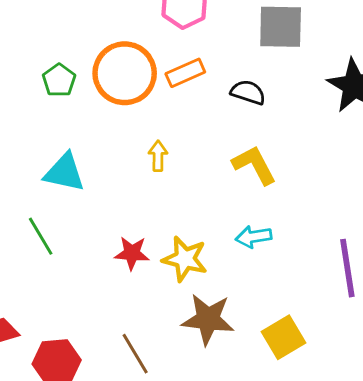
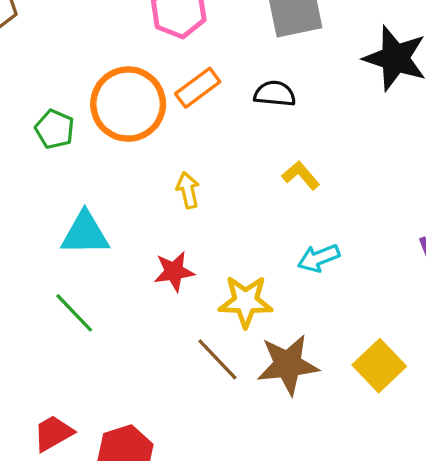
yellow L-shape: (254, 165) -> (301, 175), size x0.7
red star: (132, 253) -> (174, 271), moved
brown line: (135, 354) -> (217, 359), moved

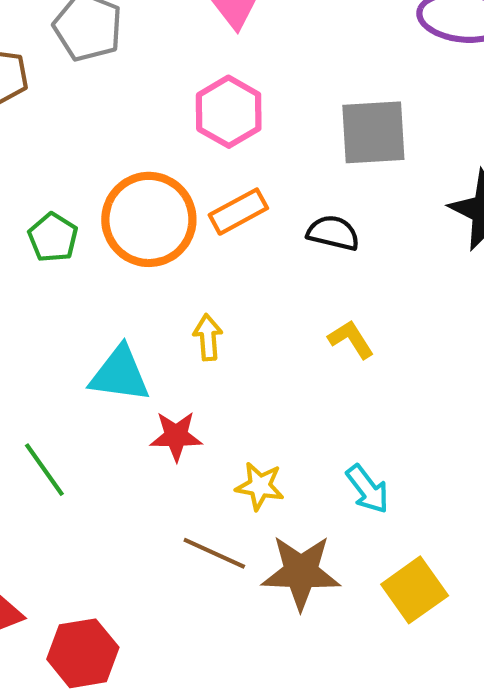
cyan triangle: (85, 234) -> (120, 374), moved
cyan arrow: (319, 258) -> (368, 489), moved, turned -114
yellow star: (246, 301) -> (260, 486), size x0.7
brown line: (217, 359) -> (214, 553), turned -30

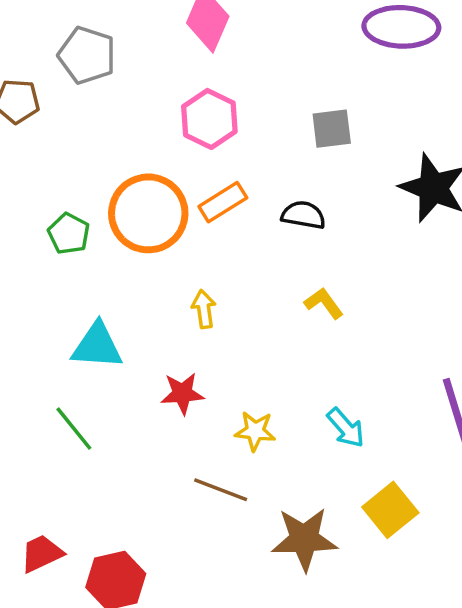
gray square: (373, 132) -> (332, 129), size x0.7
cyan triangle: (120, 374) -> (97, 346), moved
brown star: (301, 572) -> (304, 539), moved

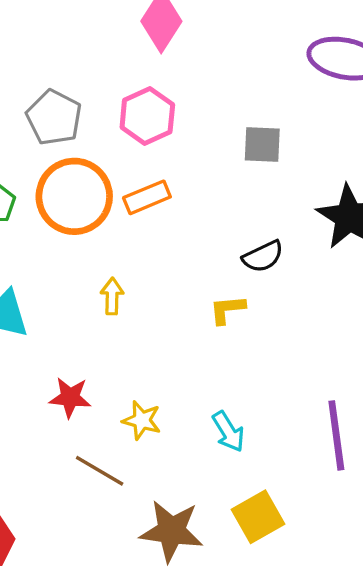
gray pentagon: (87, 55) -> (54, 117), moved
black semicircle: (303, 215) -> (263, 256), moved, turned 135
yellow L-shape: (324, 303) -> (227, 309), turned -69
red star: (182, 393) -> (70, 397), moved

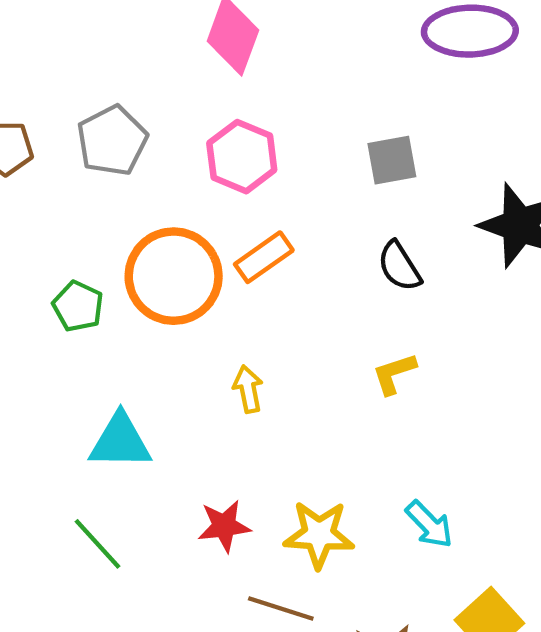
gray pentagon: (54, 117) -> (112, 141), moved, turned 30
black semicircle: (263, 256) -> (399, 266), moved, turned 96
yellow star: (142, 420) -> (319, 534), size x1.4

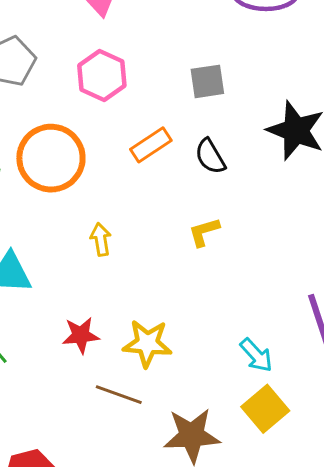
orange rectangle: (264, 257) -> (151, 145), moved
cyan arrow: (429, 524) -> (256, 355), moved

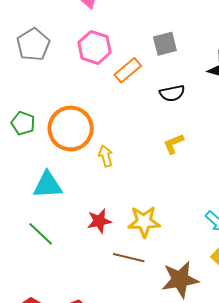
orange rectangle: (151, 145) -> (128, 70), moved
black semicircle: (210, 156) -> (172, 93), turned -65
orange circle: (51, 158) -> (71, 128), moved

